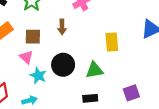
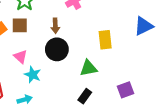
brown square: (33, 37) -> (20, 25), moved
black circle: (63, 65) -> (57, 49), moved
black rectangle: (90, 98) -> (85, 96), turned -48

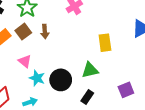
brown square: (20, 25) -> (23, 32), turned -35
brown arrow: (55, 26) -> (45, 31), moved
black circle: (57, 49) -> (61, 80), moved

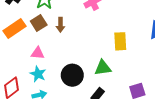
pink triangle: (25, 61) -> (38, 53), turned -40
cyan star: (37, 78) -> (38, 74), moved

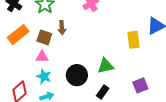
brown square: (39, 23) -> (44, 37), moved, turned -35
yellow rectangle: (120, 41) -> (133, 40), moved

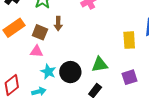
cyan star: (44, 77) -> (48, 72), moved
purple square: (140, 85) -> (129, 77), moved

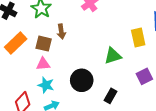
green triangle: (100, 65) -> (113, 56), moved
cyan star: (48, 72) -> (46, 85), moved

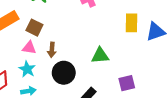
brown arrow: (61, 32) -> (52, 50), moved
yellow rectangle: (138, 38) -> (132, 23), moved

